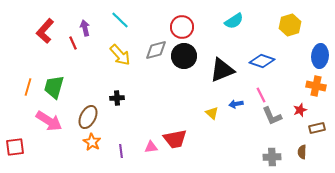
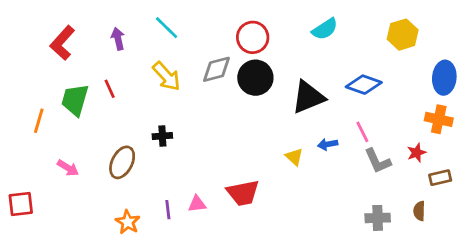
red line: (73, 43) -> (110, 89), moved
green trapezoid: (54, 87) -> (75, 100), moved
pink arrow: (49, 121) -> (68, 168), size x0.6
orange star: (92, 142) -> (128, 222), moved
pink triangle: (151, 147) -> (197, 204), moved

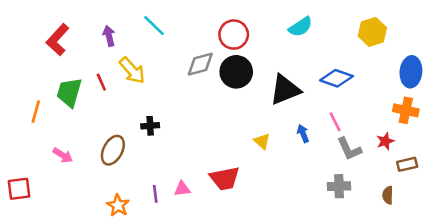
yellow arrow: (167, 76) -> (132, 71), moved
blue arrow: (328, 144) -> (303, 133), turned 78
yellow triangle: (294, 157) -> (262, 141), moved
gray cross: (378, 218) -> (339, 186), moved

